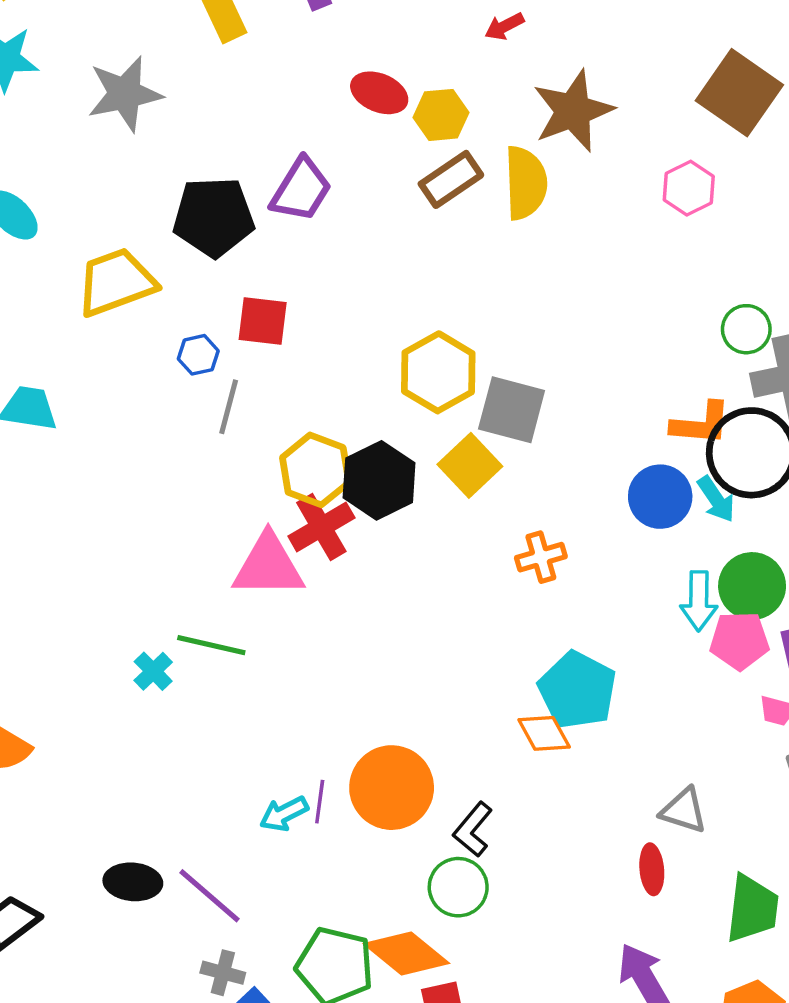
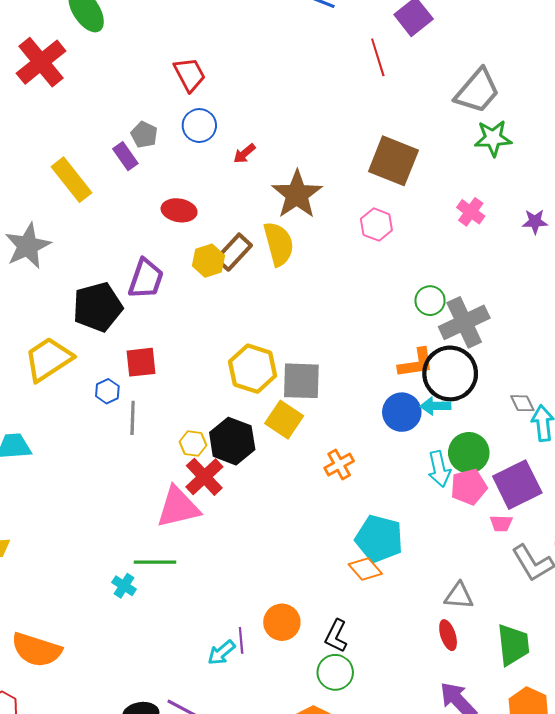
yellow hexagon: (441, 115) -> (209, 261), moved
yellow hexagon: (316, 470) -> (193, 444), size x0.6
cyan arrow: (716, 499) -> (435, 406), turned 136
orange circle: (392, 788) -> (282, 622), size x0.7

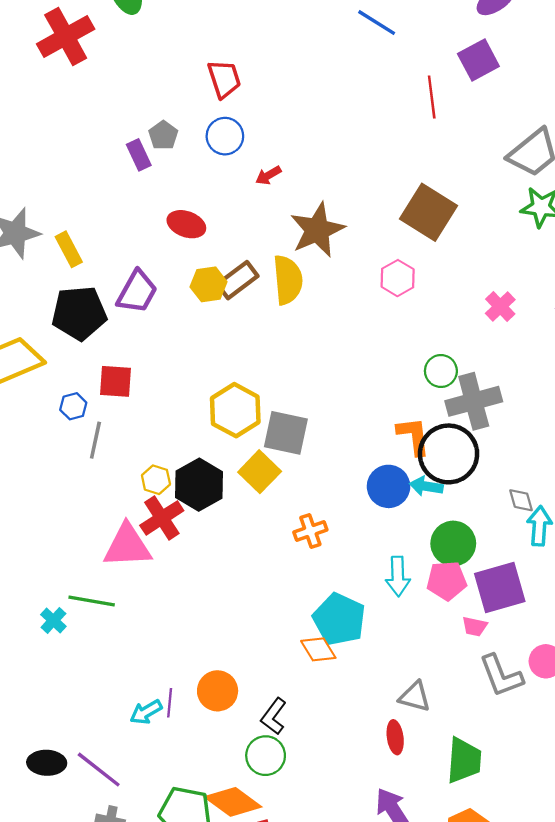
yellow rectangle: (71, 180) -> (69, 249), moved, size x0.7
pink cross: (471, 212) -> (500, 306), moved
orange L-shape: (416, 363) -> (414, 436), turned -99
cyan arrow: (439, 469) -> (398, 576), moved

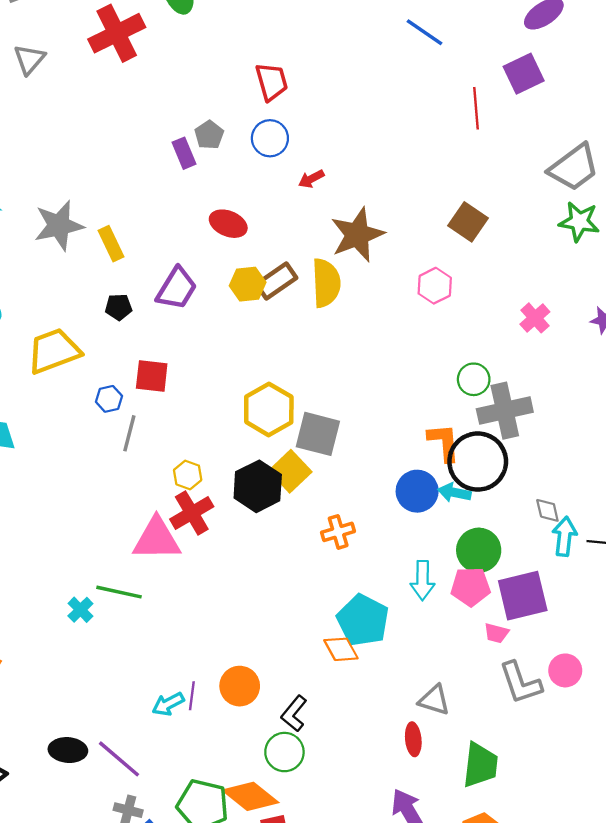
brown square: (429, 212) -> (468, 222), size x0.7
black pentagon: (79, 313) -> (119, 307), size x0.5
black hexagon: (199, 485) -> (258, 486), moved

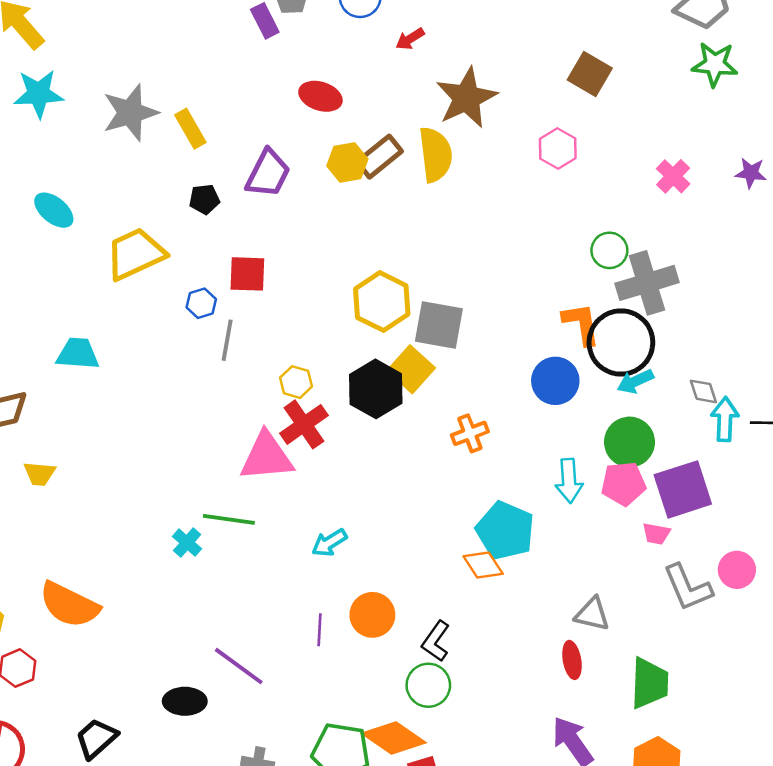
cyan arrow: (454, 493) -> (635, 381), moved, turned -32
cyan arrow: (168, 704) -> (329, 543), moved
purple line: (119, 759) -> (239, 666), moved

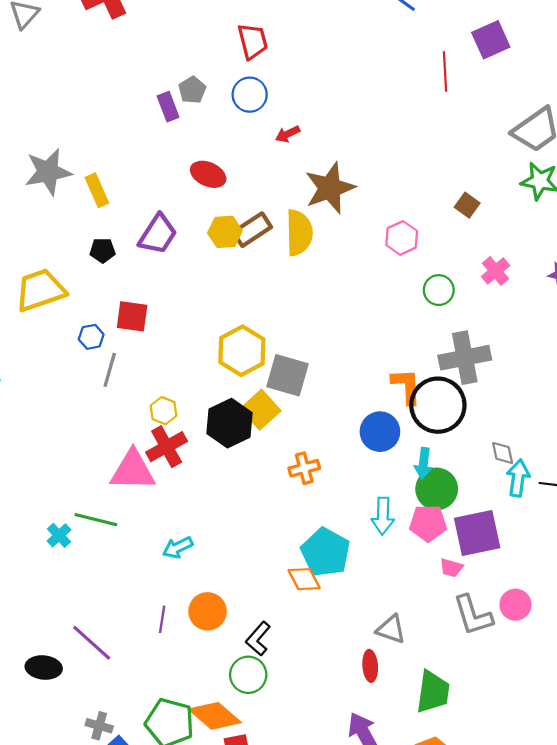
brown square: (590, 74) -> (467, 205), moved, size x0.7
green circle: (609, 250) -> (439, 290), moved
cyan arrow: (635, 381) -> (423, 463), moved, turned -64

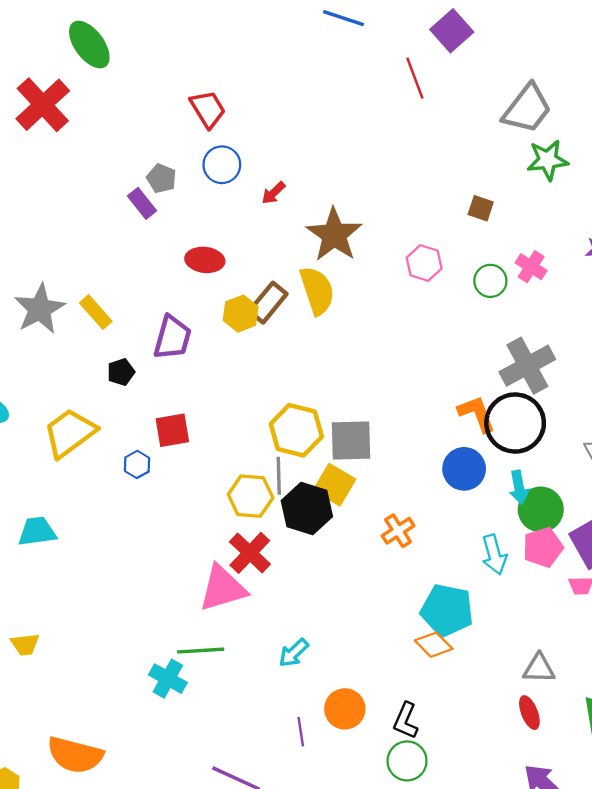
green circle: (439, 290) -> (490, 281), moved
gray line: (110, 370) -> (279, 476), moved
yellow hexagon: (164, 411) -> (251, 496), moved, size x1.5
cyan cross: (59, 535) -> (168, 679), size x1.4

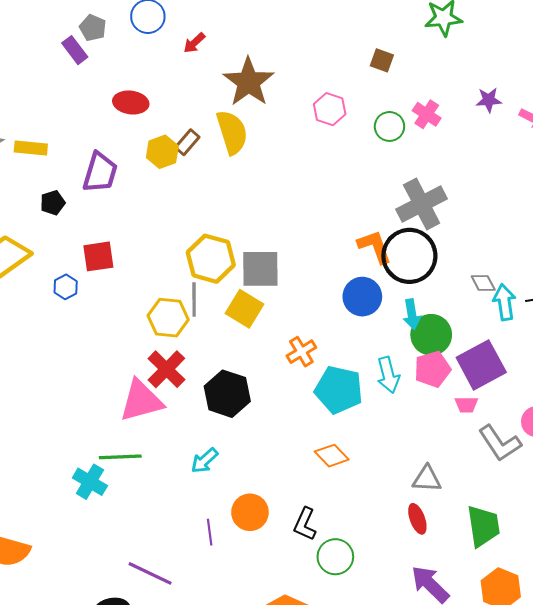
brown rectangle: (268, 303) -> (187, 142), size x0.7
yellow rectangle: (96, 312) -> (31, 148), turned -44
black hexagon: (307, 509) -> (227, 394), moved
cyan pentagon: (447, 610) -> (339, 390), moved
green circle: (407, 761) -> (335, 557), moved

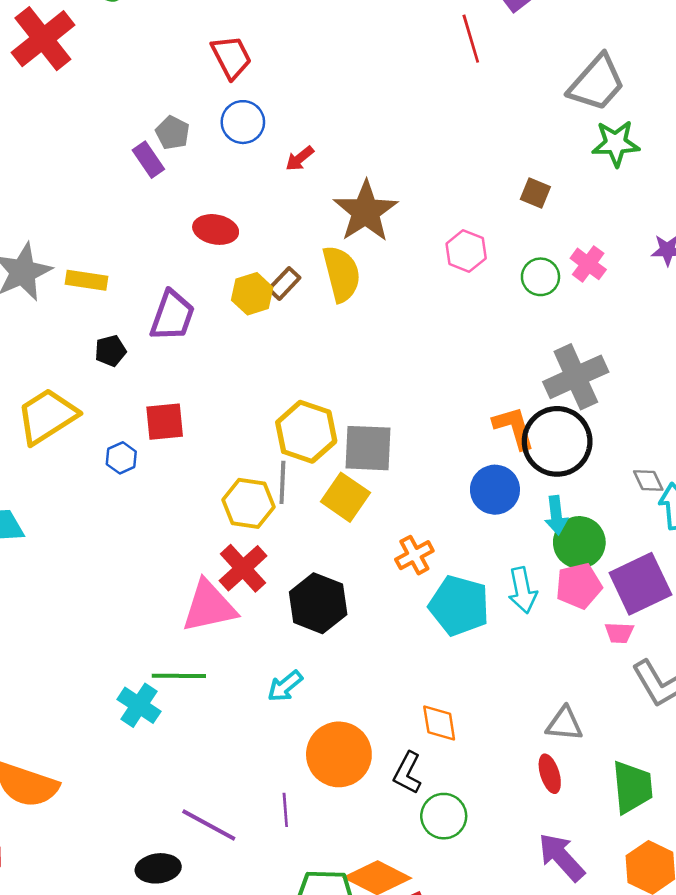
orange diamond: (332, 456) -> (439, 723), moved, turned 32
orange circle: (250, 512) -> (339, 754), size x1.4
purple line: (210, 532) -> (285, 810), moved

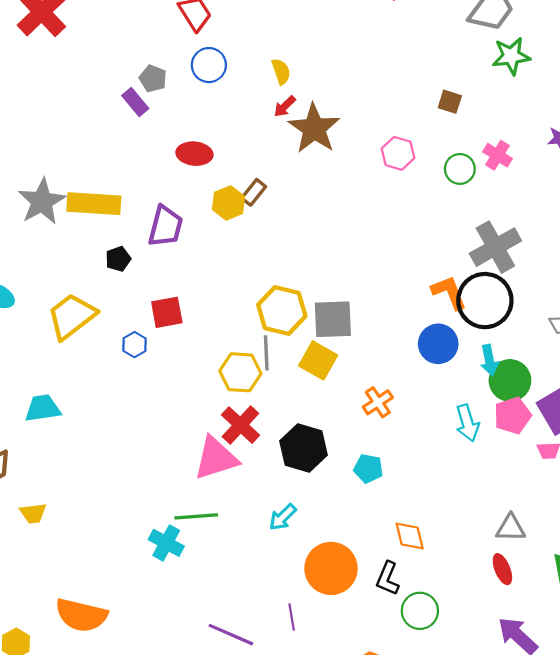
red arrow: (300, 158) -> (285, 106), moved
yellow semicircle: (341, 274) -> (281, 71), moved, size x0.6
yellow rectangle: (87, 280) -> (94, 204), size x1.6
cyan pentagon: (459, 606) -> (368, 469), moved, size x0.6

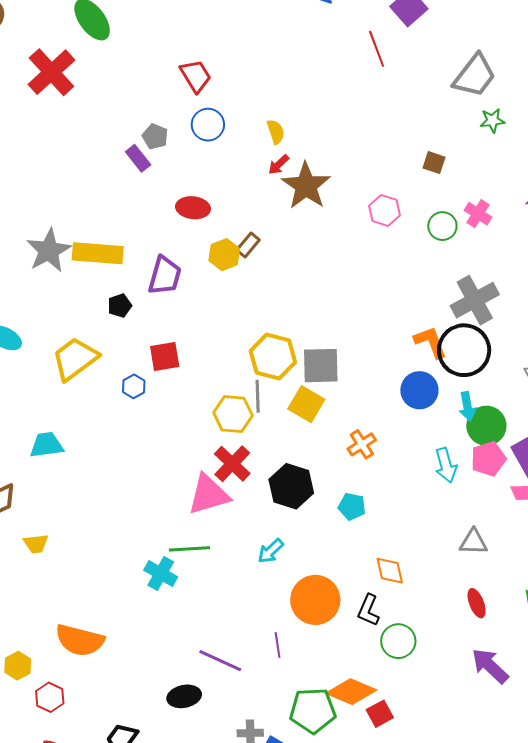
green star: (511, 56) -> (492, 121), size x0.7
gray triangle: (511, 528) -> (473, 542), moved

